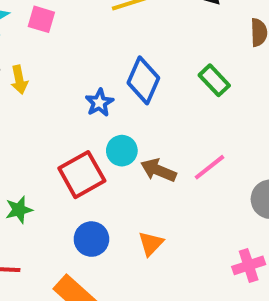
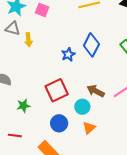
cyan circle: (122, 151) -> (82, 107), moved

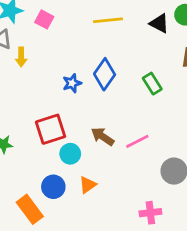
cyan circle: (82, 107) -> (70, 154), moved
blue circle: (59, 123) -> (53, 187), moved

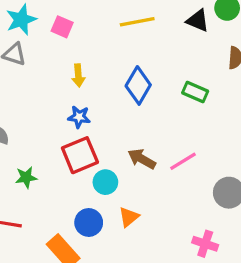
yellow arrow: (21, 57) -> (78, 76), moved
blue star: (72, 83) -> (79, 117), moved, turned 30
green rectangle: (152, 84) -> (195, 92), turned -30
pink cross: (150, 213) -> (205, 244), turned 30

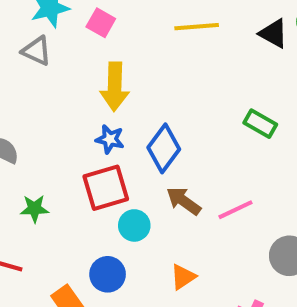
yellow arrow: (78, 76) -> (115, 87), size x1.6
blue diamond: (138, 85) -> (164, 148), moved
orange triangle: (129, 217) -> (183, 277), moved

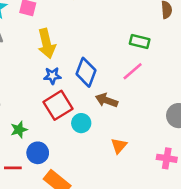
pink line: (235, 210) -> (133, 71), moved
blue circle: (108, 274) -> (38, 153), moved

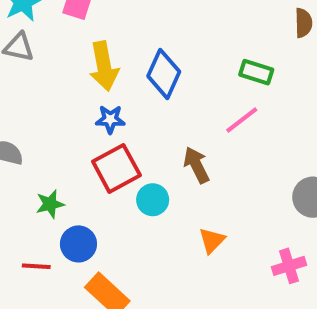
blue diamond: (86, 72) -> (164, 74), moved
brown arrow: (107, 100) -> (196, 165), turned 40
pink cross: (167, 158) -> (289, 266), turned -30

